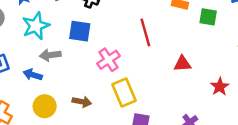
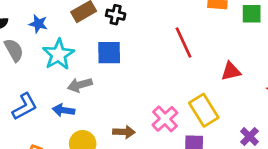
pink cross: (109, 60) -> (165, 119), moved
yellow rectangle: (124, 93) -> (204, 110), moved

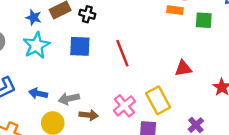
blue star: (38, 24) -> (34, 17), moved
red line: (183, 42) -> (122, 53), moved
gray arrow: (80, 85) -> (69, 99), moved

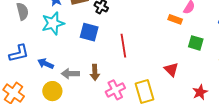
green square: (204, 20) -> (196, 43), moved
red triangle: (183, 68) -> (171, 69), turned 42
brown arrow: (89, 115) -> (95, 72), moved, turned 70

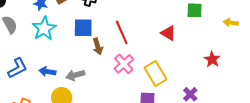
red triangle: (171, 69) -> (168, 33), moved
brown arrow: (95, 72) -> (98, 46), moved
pink cross: (115, 90) -> (124, 64), moved

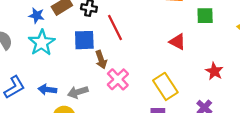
red line: (122, 32) -> (115, 27), moved
red star: (212, 59) -> (214, 71), moved
pink cross: (124, 64) -> (118, 79), moved

